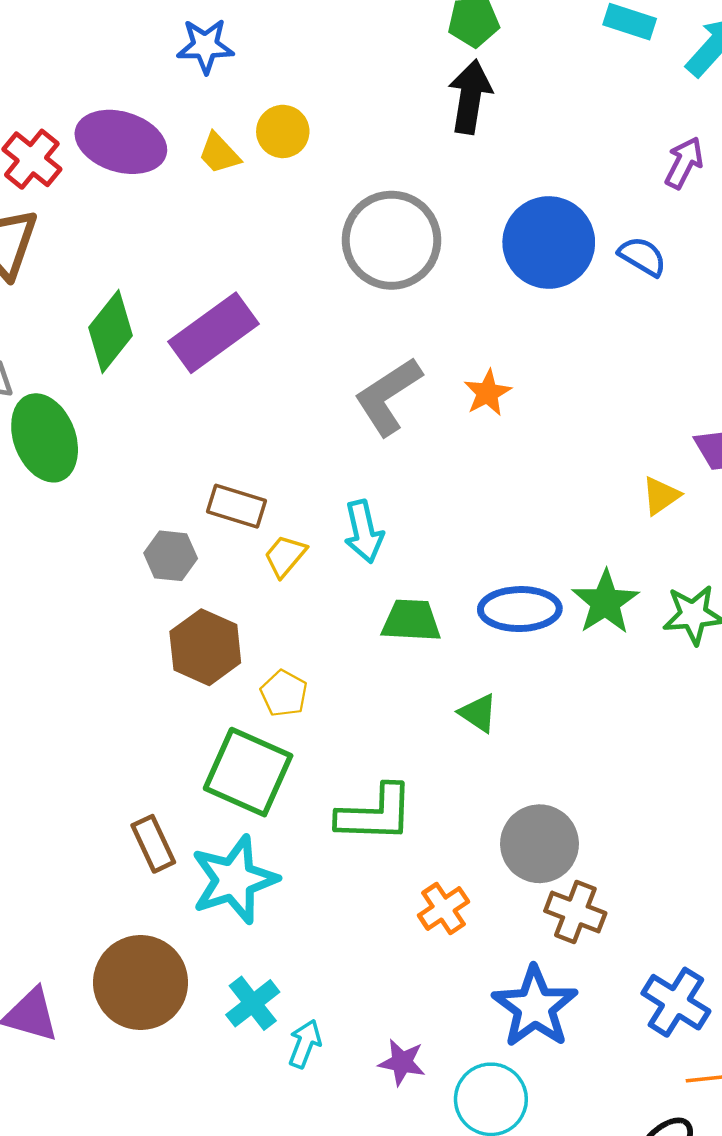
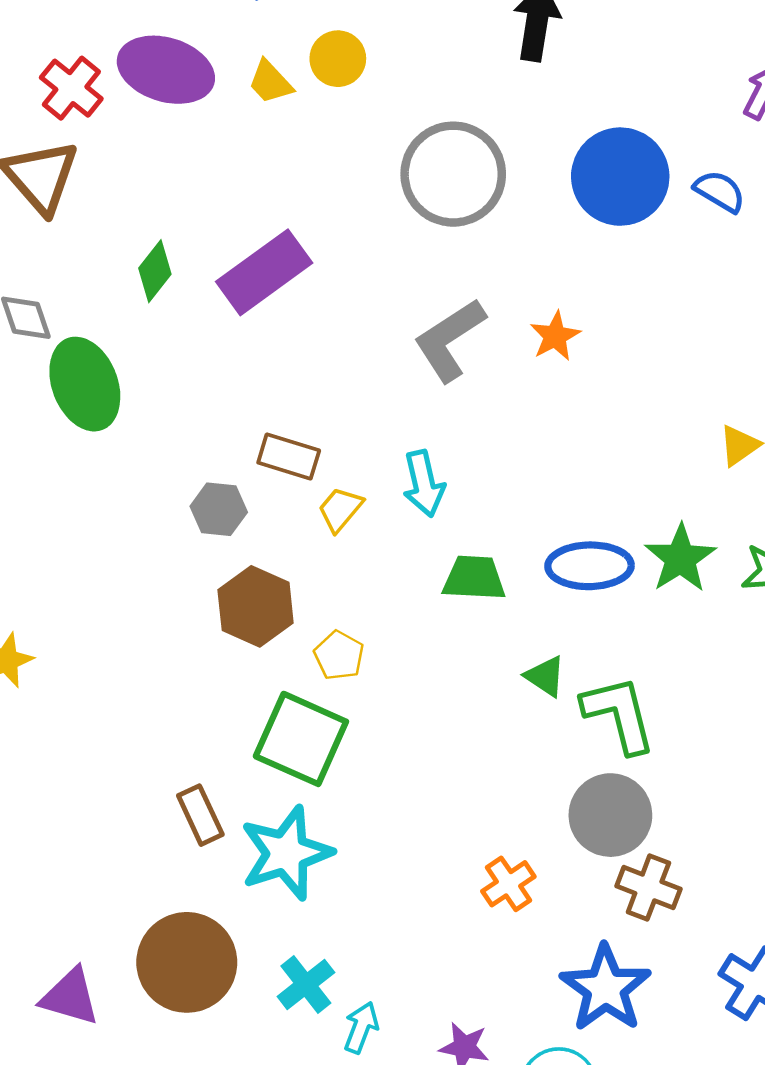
green diamond: (110, 332) -> (155, 271), size x0.7
green L-shape: (375, 814) -> (619, 714), moved, turned -106

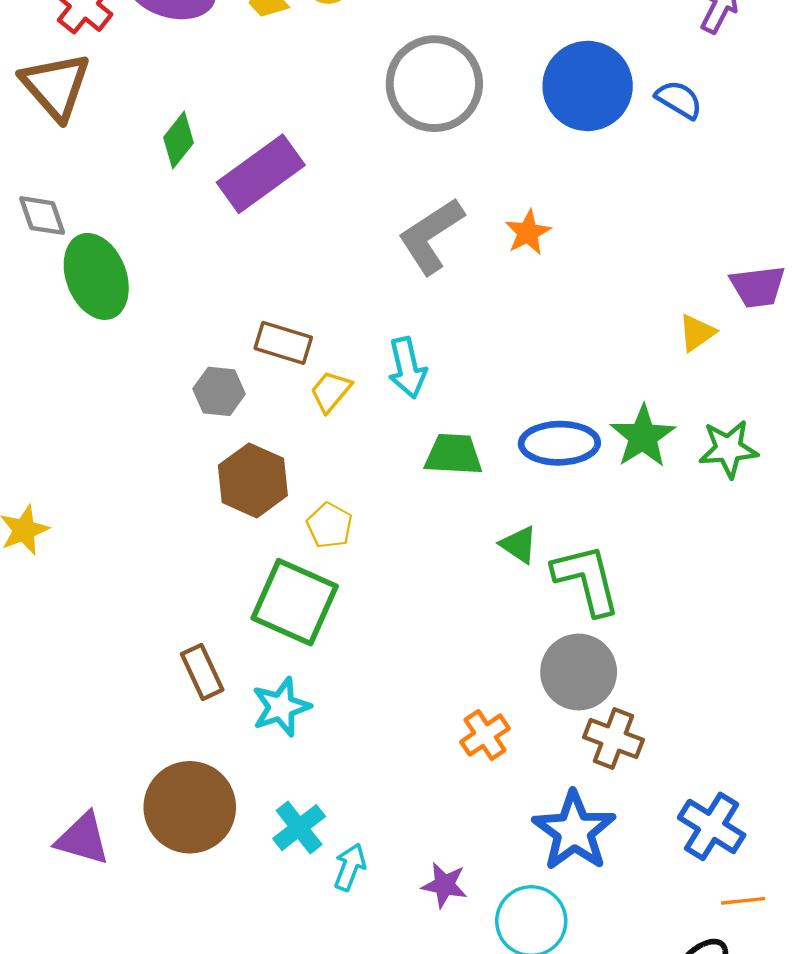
green diamond: (155, 271) -> (178, 140), moved
cyan star: (286, 853) -> (281, 707), size x0.7

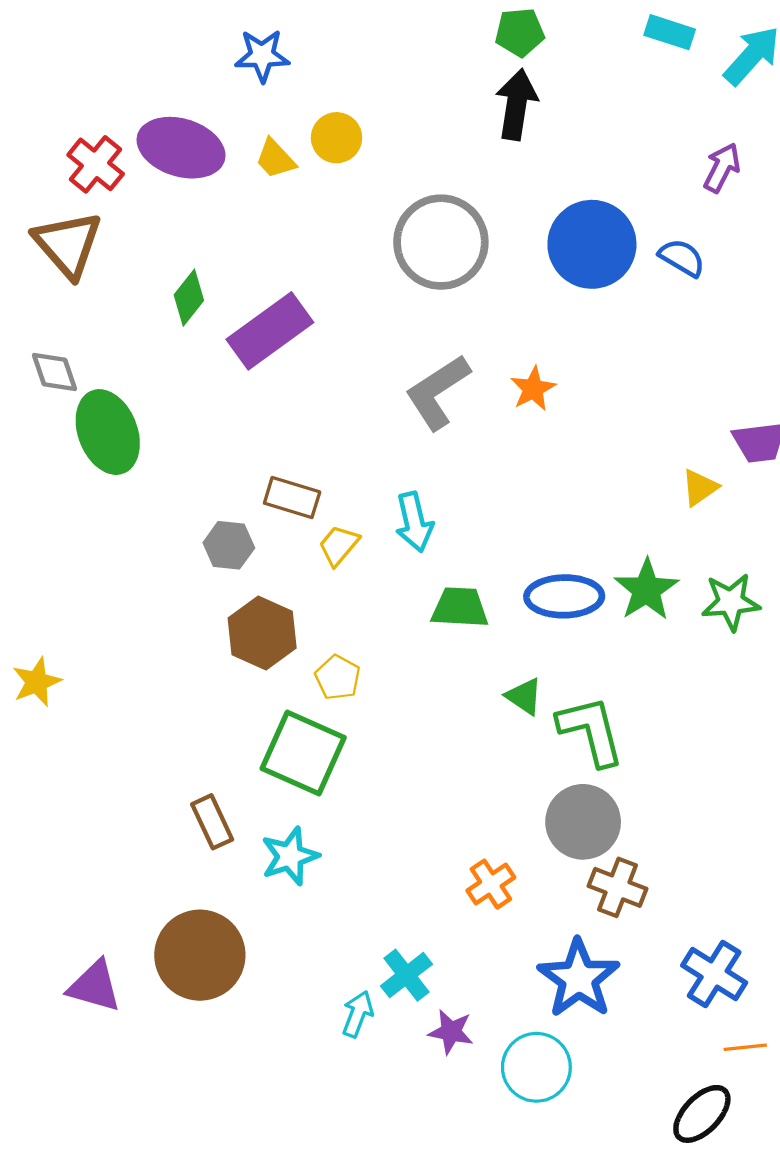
cyan cross: (299, 828) -> (406, 975), moved

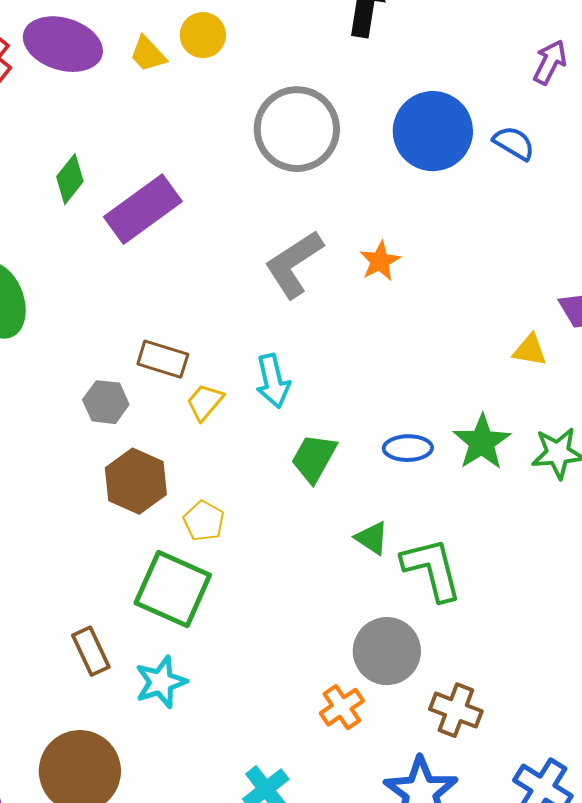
yellow triangle: (700, 488) -> (530, 350), turned 45
blue ellipse: (564, 596) -> (408, 448), size x0.7
green trapezoid: (460, 607) -> (314, 458), turned -64
gray circle: (583, 822) -> (387, 651), moved

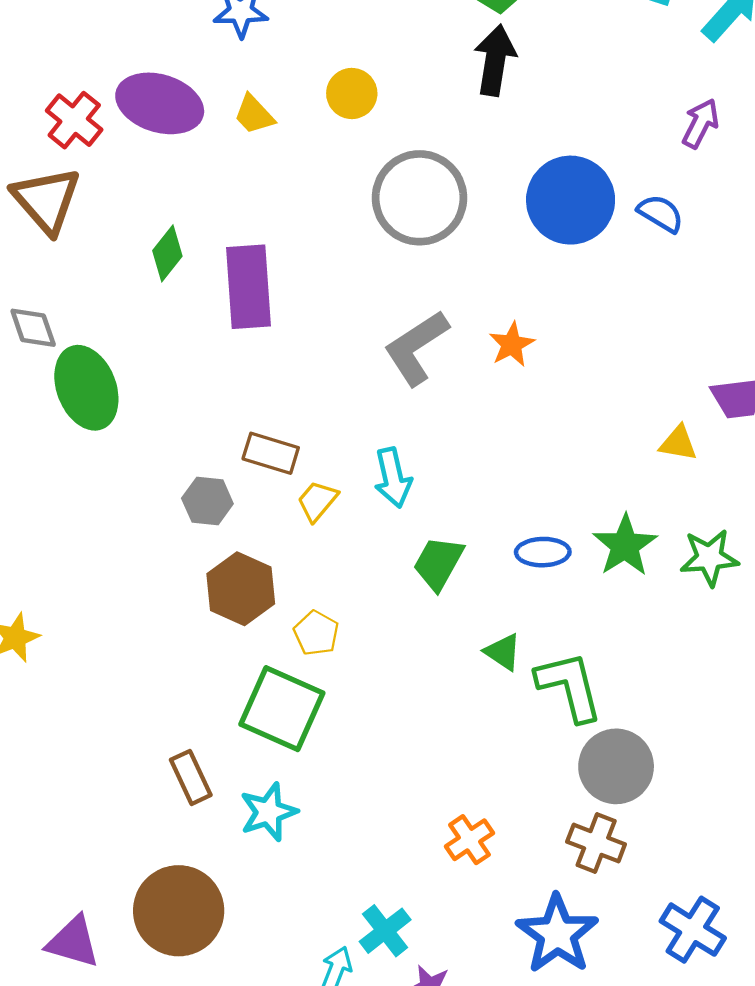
yellow circle: (203, 35) -> (352, 93), moved
purple rectangle: (143, 209) -> (249, 287), turned -58
gray circle: (387, 651) -> (616, 766), moved

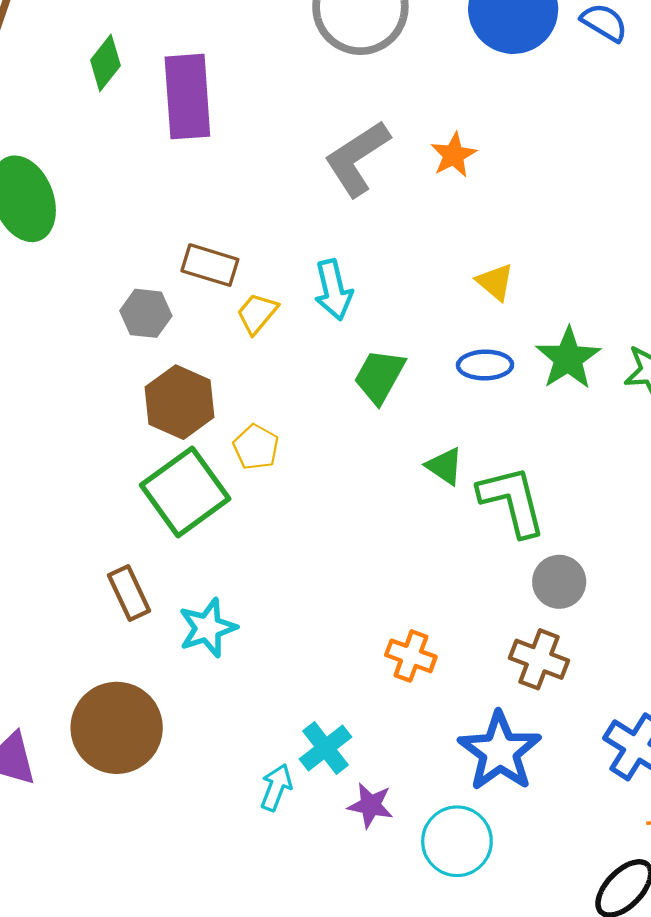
yellow triangle: (678, 443) -> (495, 282), moved, turned 30
green square: (282, 709) -> (185, 492), moved, turned 30
gray circle: (616, 766) -> (559, 582), size x0.7
orange cross: (469, 840) -> (411, 656), turned -36

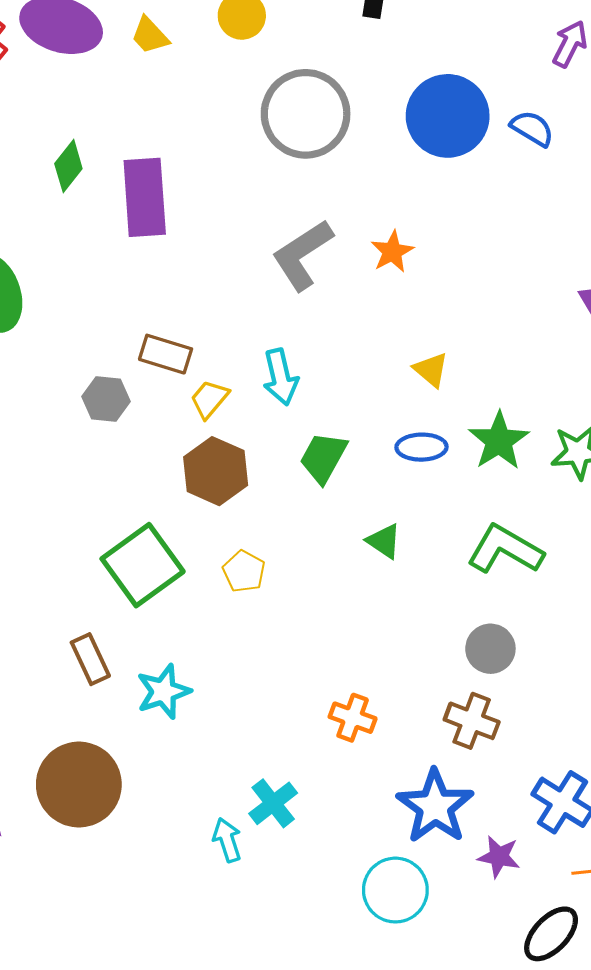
brown hexagon: (180, 402) -> (216, 471), moved
yellow pentagon: (256, 447) -> (244, 571), moved
green L-shape: (512, 501) -> (505, 549), moved, turned -46
cyan arrow: (276, 787) -> (227, 840), turned -39
purple star: (370, 805) -> (499, 857), moved

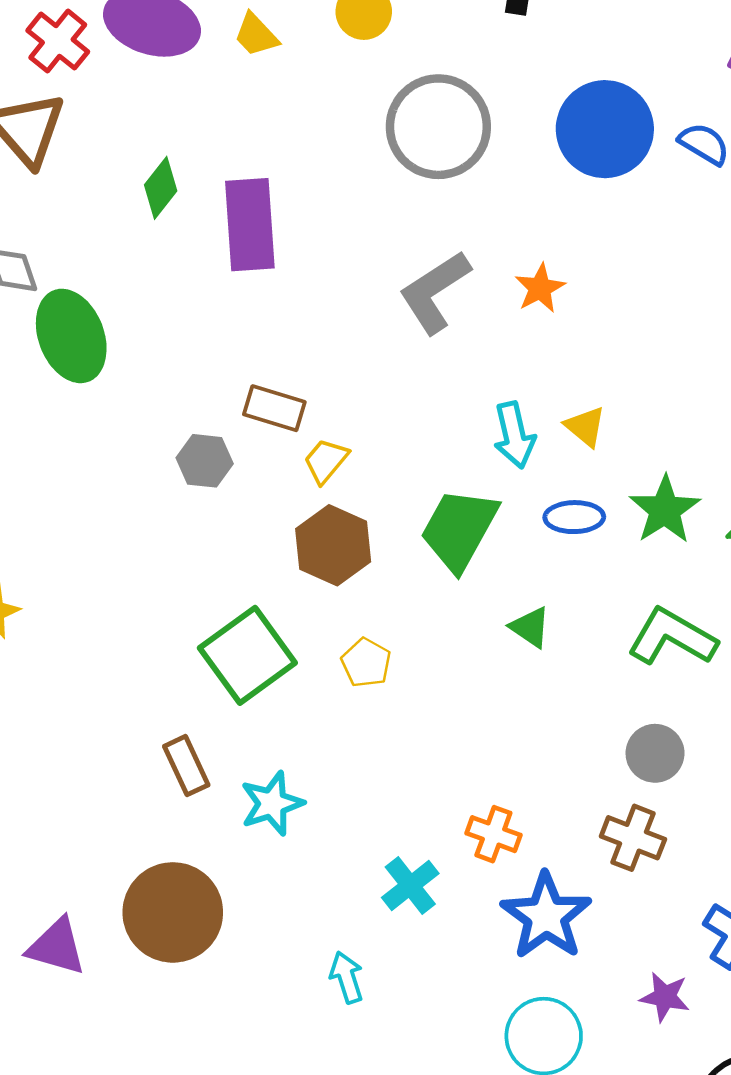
cyan arrow: (280, 377) -> (514, 435), moved
green trapezoid: (323, 458) -> (459, 529), size x1.4
cyan cross: (273, 803) -> (410, 886), moved
blue star: (435, 806) -> (546, 916), moved

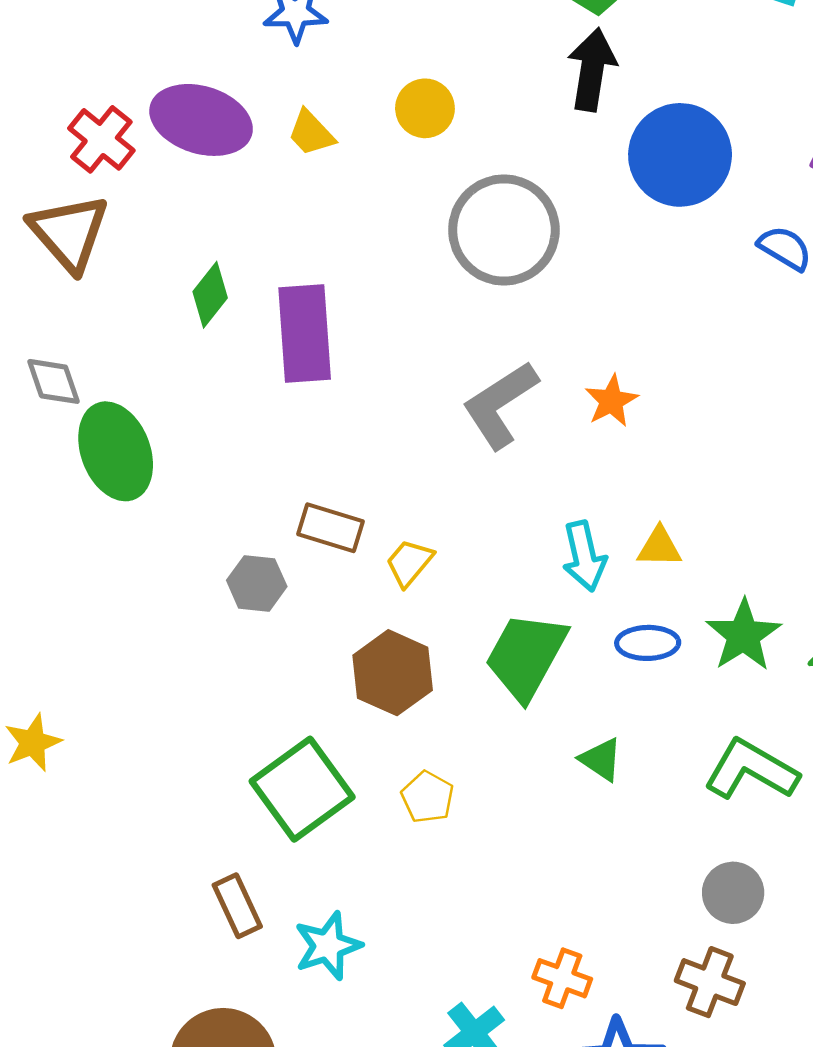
blue circle: (605, 129) -> (680, 155), moved
yellow triangle: (585, 427) -> (659, 547), turned -39
yellow trapezoid: (326, 461) -> (409, 563), moved

